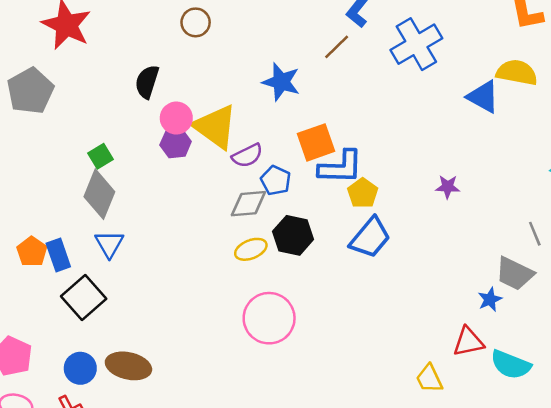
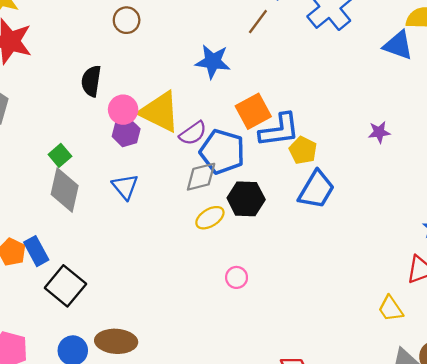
blue pentagon: (276, 180) -> (222, 152), size x1.6
blue triangle: (109, 244) -> (125, 187), moved
pink circle: (269, 318) -> (237, 277), size x0.5

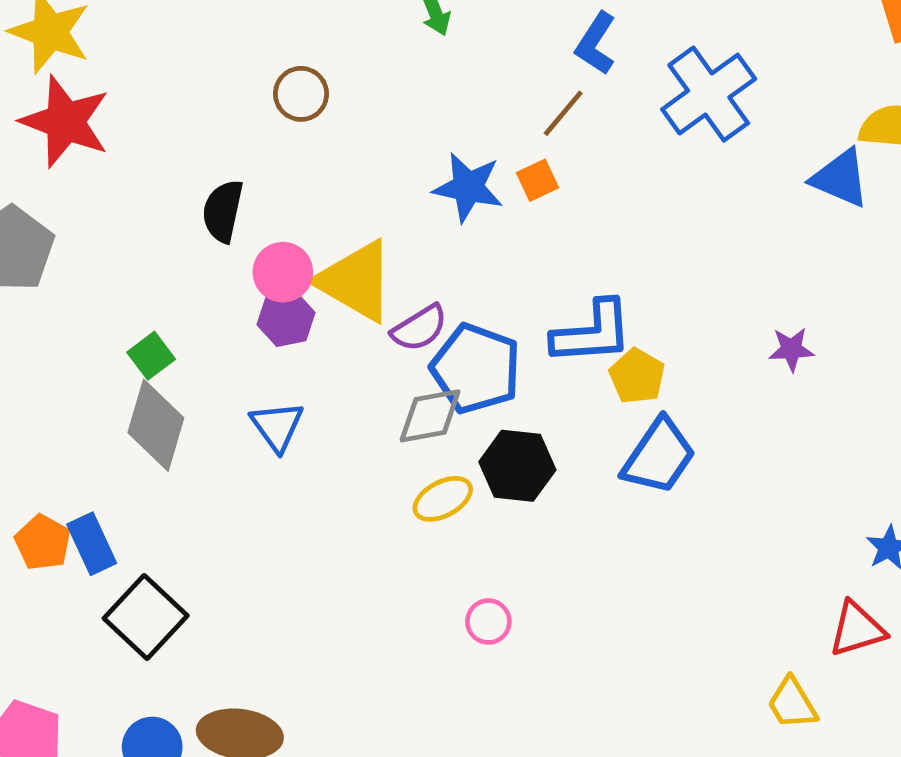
orange square: (253, 111) -> (538, 180), moved, size x0.6

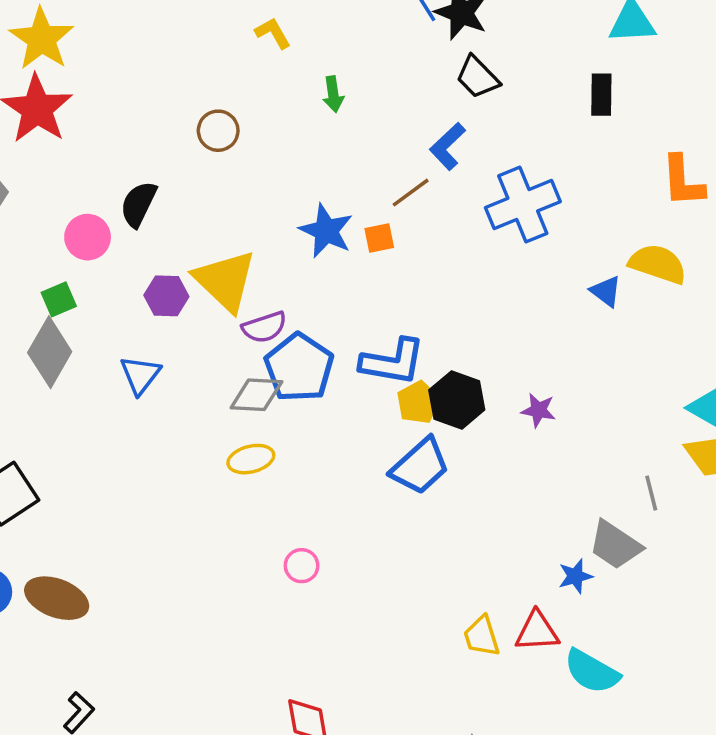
blue triangle: (840, 178) -> (606, 291), size x0.7
pink circle: (283, 272) -> (88, 237), moved
black hexagon: (517, 466) -> (457, 400), moved
pink circle: (488, 622) -> (302, 566), moved
yellow trapezoid: (792, 703) -> (482, 636), moved

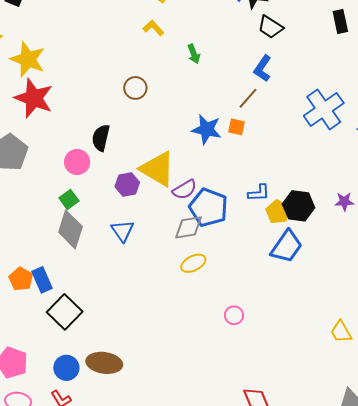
blue cross: (523, 205) -> (324, 109), moved
orange square: (379, 238) -> (236, 127), turned 36
blue L-shape: (393, 362) -> (259, 193), size x0.6

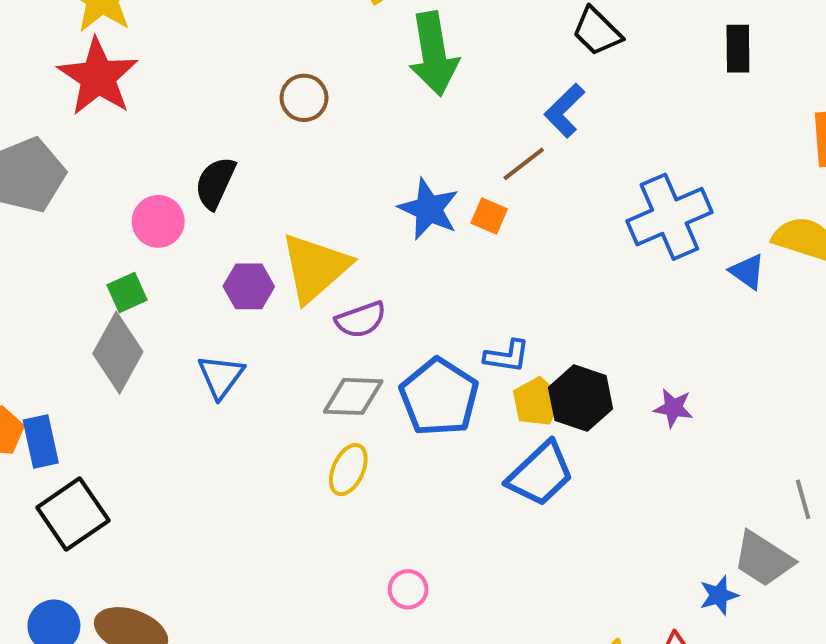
green arrow: (194, 54) -> (434, 54), size x2.0
yellow triangle: (157, 169) -> (315, 268), turned 36
blue pentagon: (209, 207) -> (439, 397), moved
yellow ellipse: (193, 263) -> (348, 470), turned -50

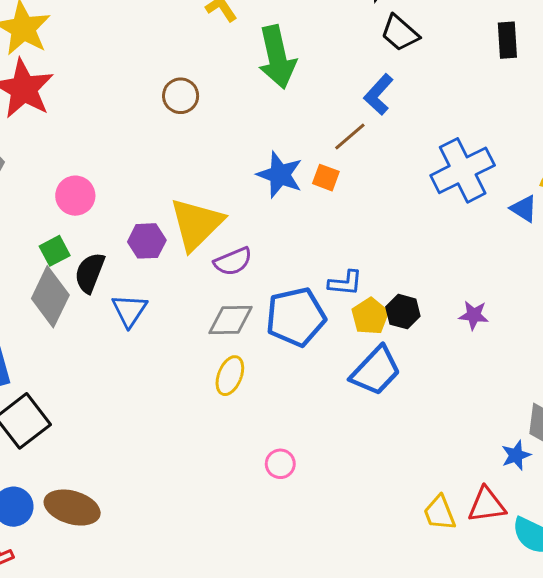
black semicircle: (215, 183) -> (90, 273), moved
blue pentagon: (439, 397) -> (296, 317), turned 30
black hexagon: (581, 398) -> (403, 312), size x0.7

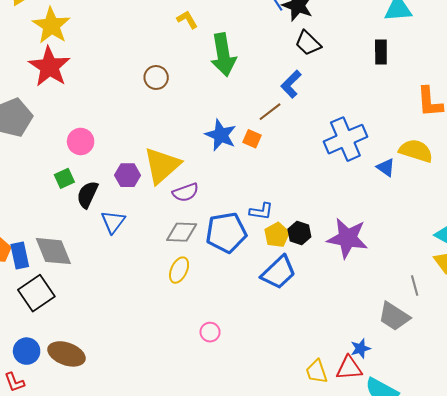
gray diamond: (50, 297) -> (53, 251), moved, turned -51
purple star: (474, 315) -> (347, 238), size x2.0
blue star: (516, 455) -> (361, 348), moved

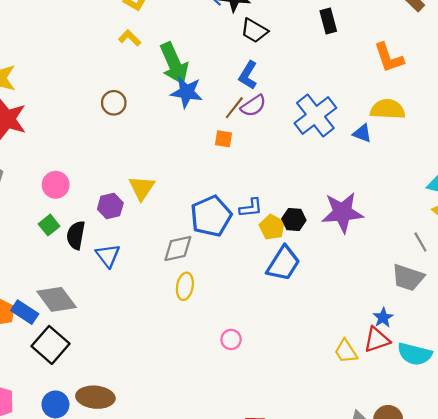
blue star: (221, 135) -> (187, 92), moved
yellow triangle: (162, 165) -> (142, 188), size x0.7
purple semicircle: (185, 192) -> (253, 106), moved
blue pentagon: (226, 233) -> (211, 216), moved
blue rectangle: (20, 256) -> (25, 312), turned -30

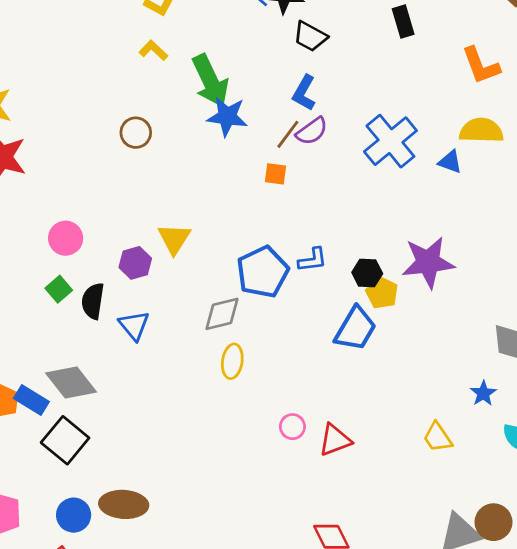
yellow pentagon: (272, 227) -> (382, 293), moved
red triangle: (377, 340) -> (335, 440), moved

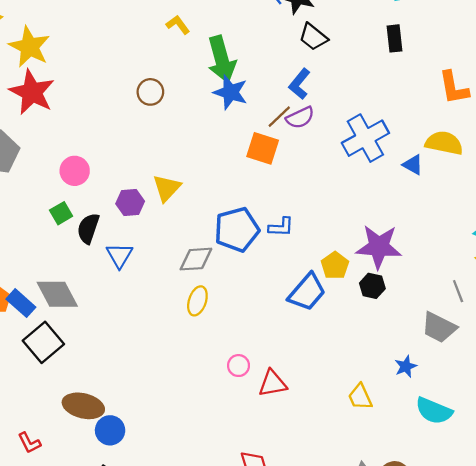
orange square: (275, 174) -> (263, 148), size x1.6
black hexagon: (367, 273) -> (372, 286), moved
blue circle: (74, 515) -> (110, 430), moved

